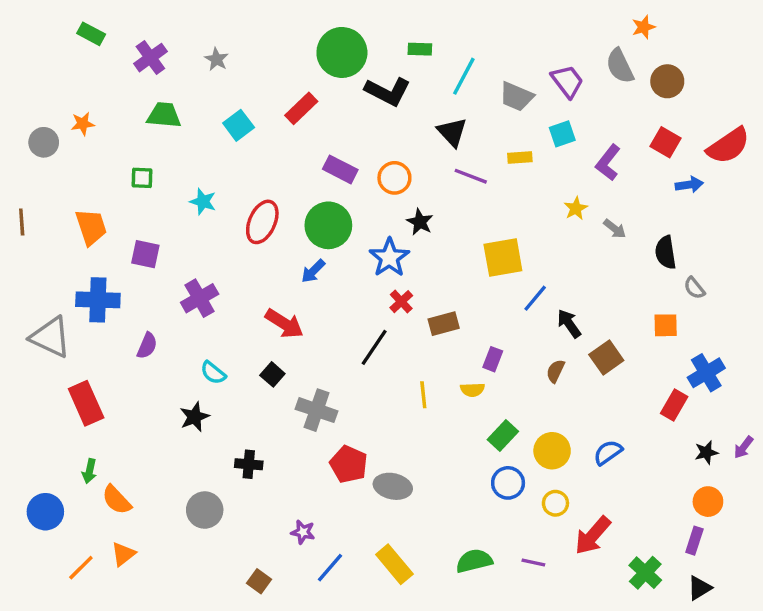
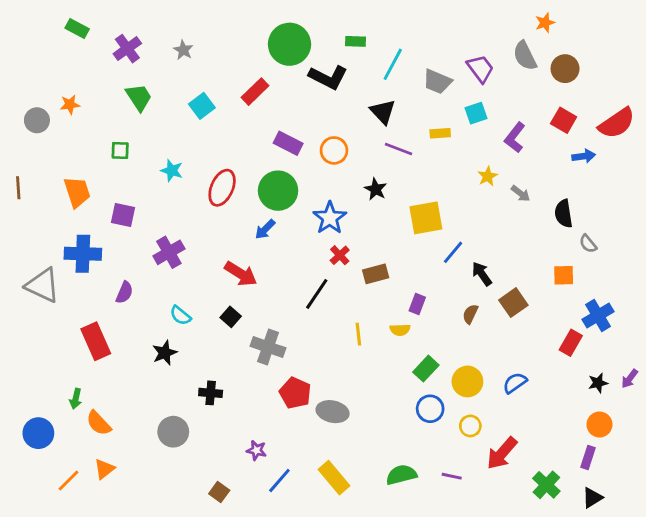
green trapezoid: (164, 115) -> (139, 97), turned 52
black star: (420, 222) -> (376, 189), moved
red rectangle: (86, 403) -> (96, 341), moved

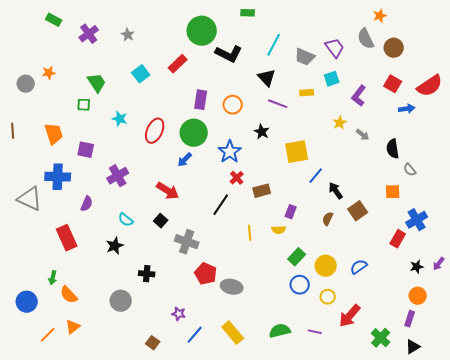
green rectangle: (356, 41) -> (248, 13), moved
green trapezoid: (139, 97) -> (97, 83), moved
purple rectangle: (288, 143) -> (201, 100), turned 72

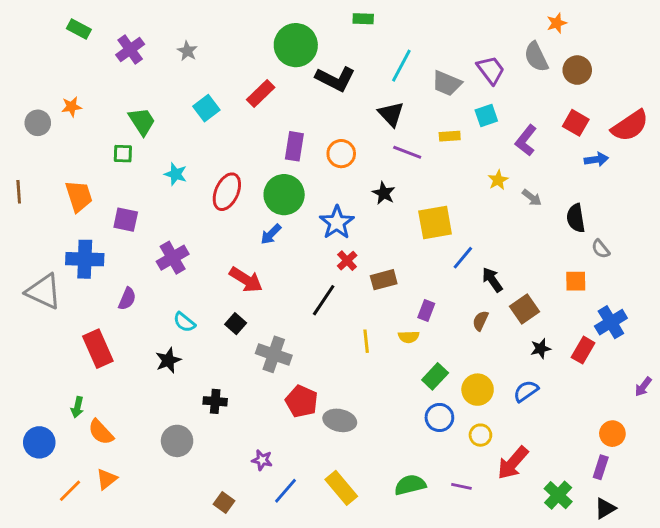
black star: (417, 267) -> (541, 349), moved

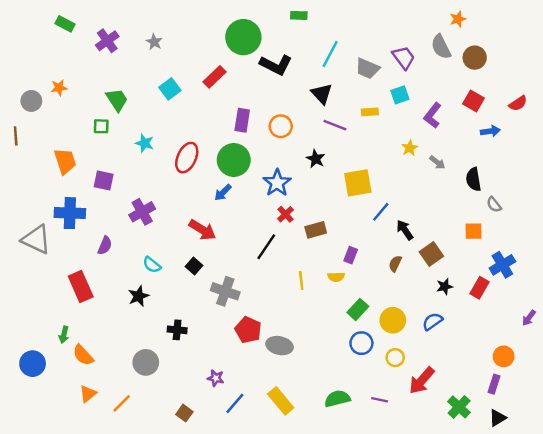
red semicircle: (630, 126) -> (518, 103), size x0.6
brown line: (19, 192) -> (16, 136), moved
orange line: (70, 491) -> (122, 403), moved

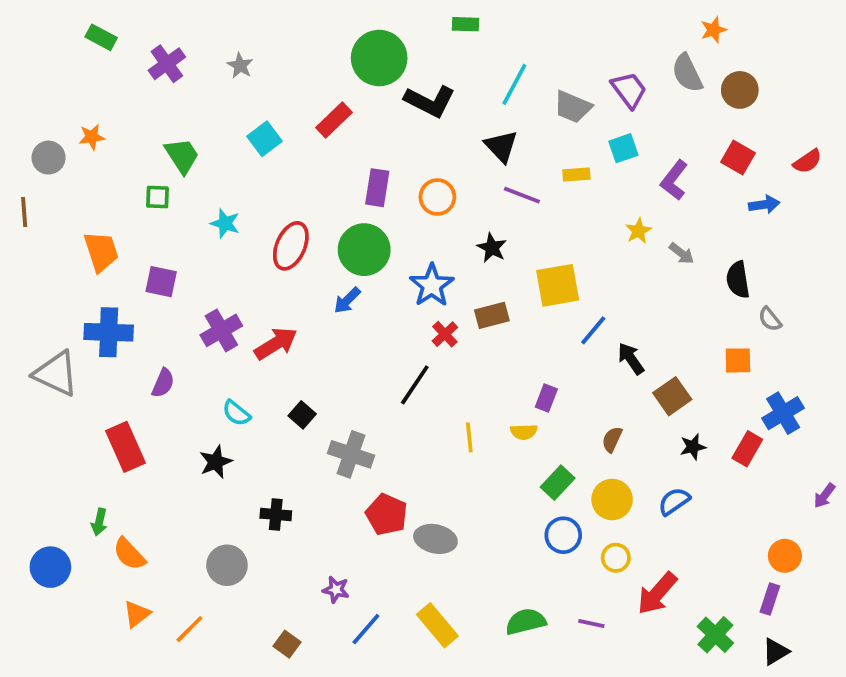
red arrow: (202, 230) -> (276, 344), moved, turned -64
brown rectangle: (316, 230) -> (492, 315), moved
brown semicircle: (395, 264) -> (612, 439), moved

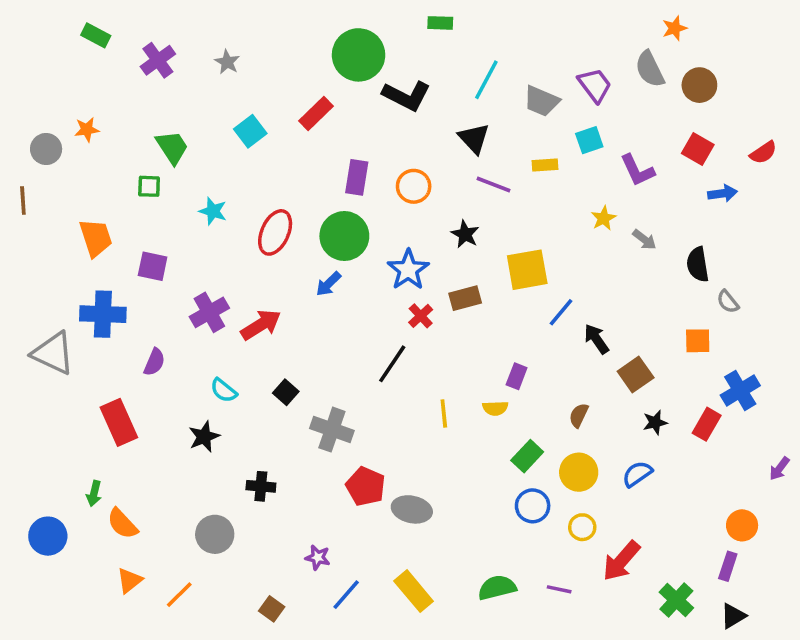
purple L-shape: (674, 180) -> (637, 170), turned -63

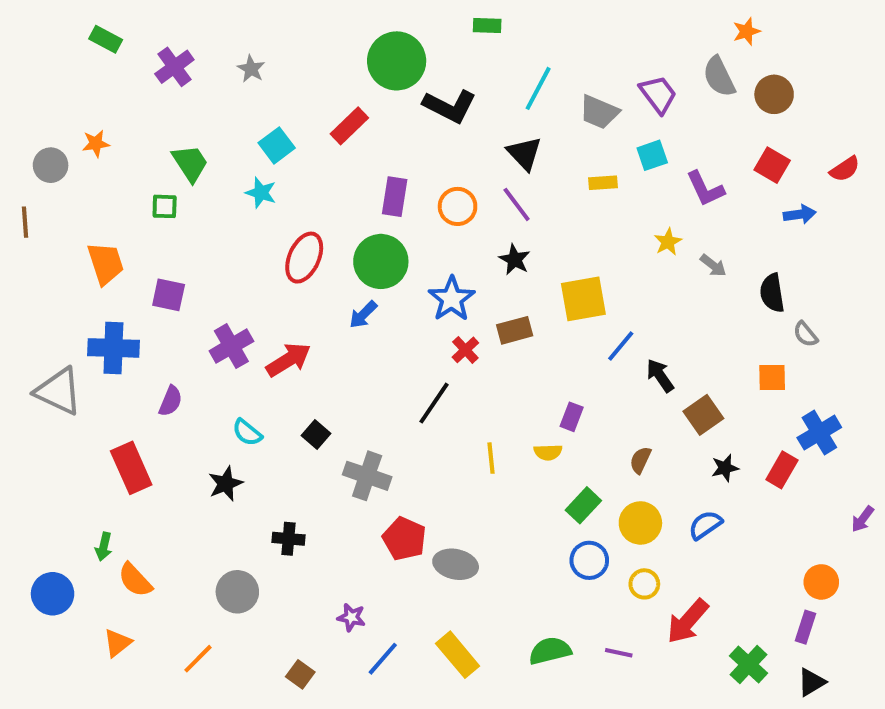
purple line: (493, 185) -> (517, 204), moved, turned 32
cyan star: (213, 211) -> (261, 193), moved
orange triangle: (130, 580) -> (117, 643), moved

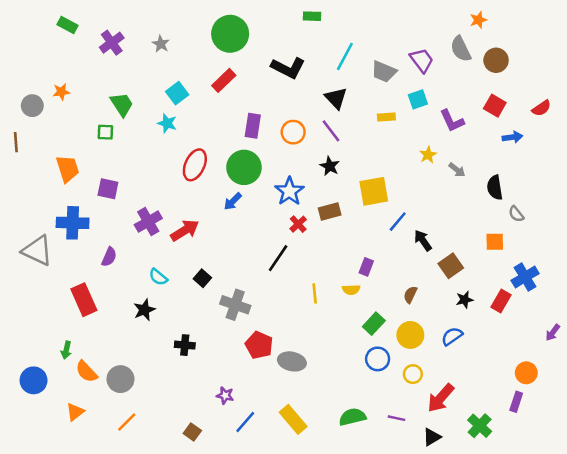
green circle: (397, 61) -> (230, 34), moved
gray circle: (237, 592) -> (120, 379), moved
black triangle: (811, 682) -> (432, 437), moved

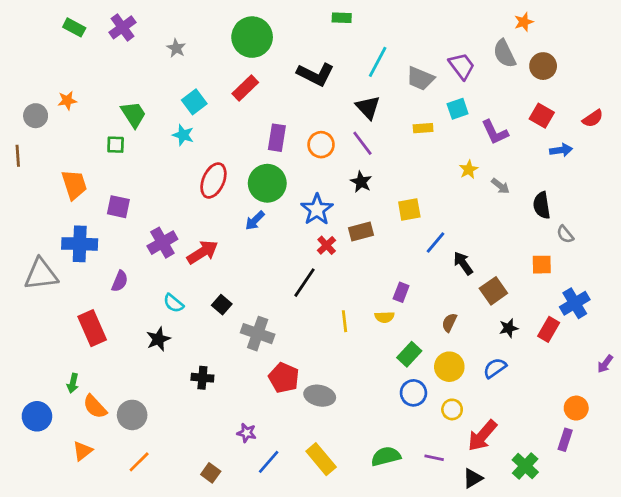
purple cross: (112, 43) -> (122, 27), moved
yellow square: (374, 191) -> (409, 209), size x0.7
gray triangle: (37, 251) -> (41, 274), turned -32

